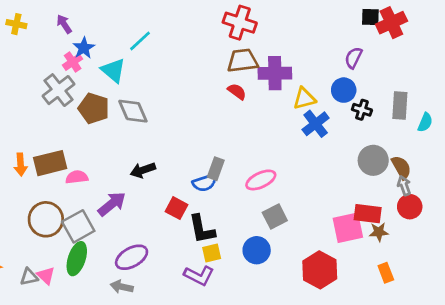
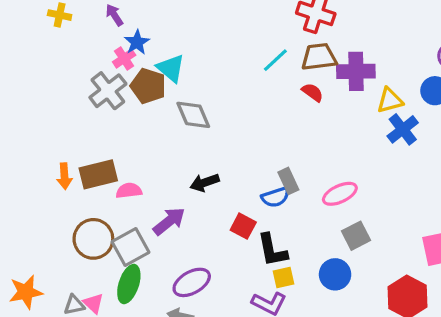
cyan line: (140, 41) -> (275, 60), moved
brown pentagon: (94, 108) -> (148, 86), moved
gray rectangle: (216, 169) -> (288, 181), turned -45

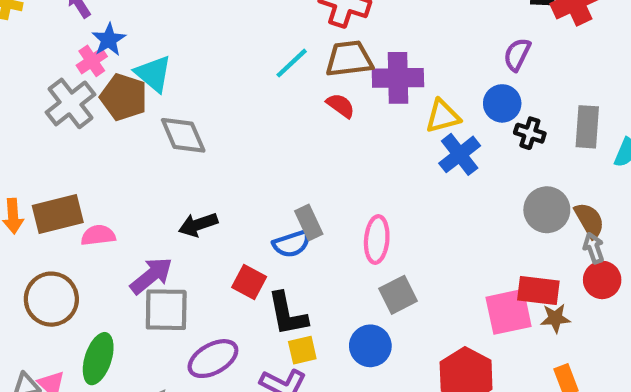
pink ellipse: (340, 194) -> (377, 240), turned -60
gray square: (130, 247) -> (166, 310), moved, turned 30
purple ellipse: (192, 282) -> (213, 359), moved

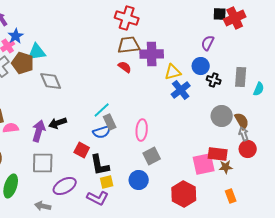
cyan line: (292, 63) -> (102, 110), moved
cyan triangle: (153, 74) -> (37, 52), turned -48
purple arrow: (151, 276) -> (39, 131), moved, turned -35

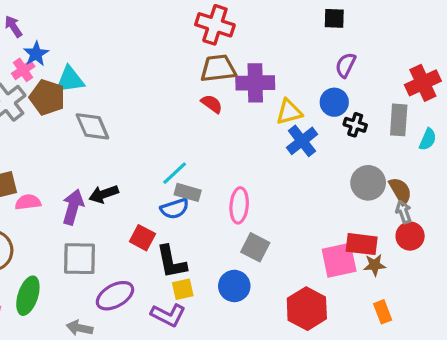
black square: (220, 14) -> (334, 18), moved
red cross: (235, 18) -> (423, 83), moved
gray rectangle: (110, 122) -> (188, 192), turned -49
gray square: (152, 156) -> (255, 247), turned -36

